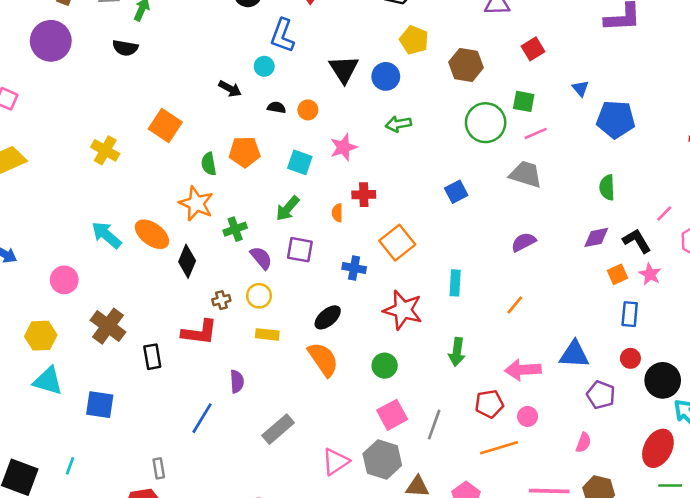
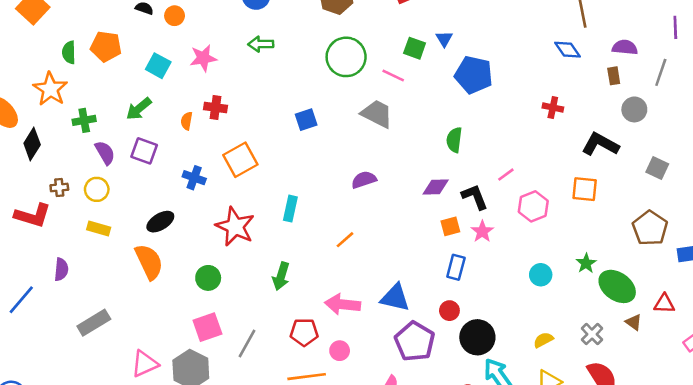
green square: (524, 101) -> (415, 48), moved
pink line: (536, 133) -> (393, 75), turned 40
purple pentagon: (601, 395) -> (415, 341), size x1.4

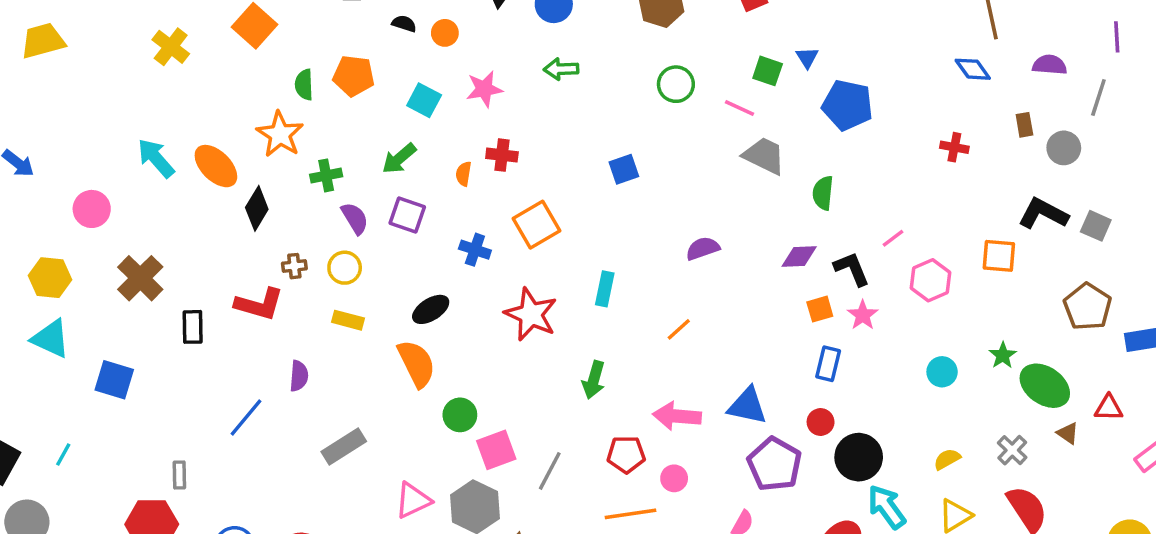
green circle: (346, 57) -> (676, 84), size x0.7
brown rectangle: (614, 76) -> (1024, 125), moved
gray trapezoid: (377, 114) -> (764, 156), moved
black L-shape: (600, 144) -> (1043, 214), moved
green circle: (208, 278) -> (460, 415), moved

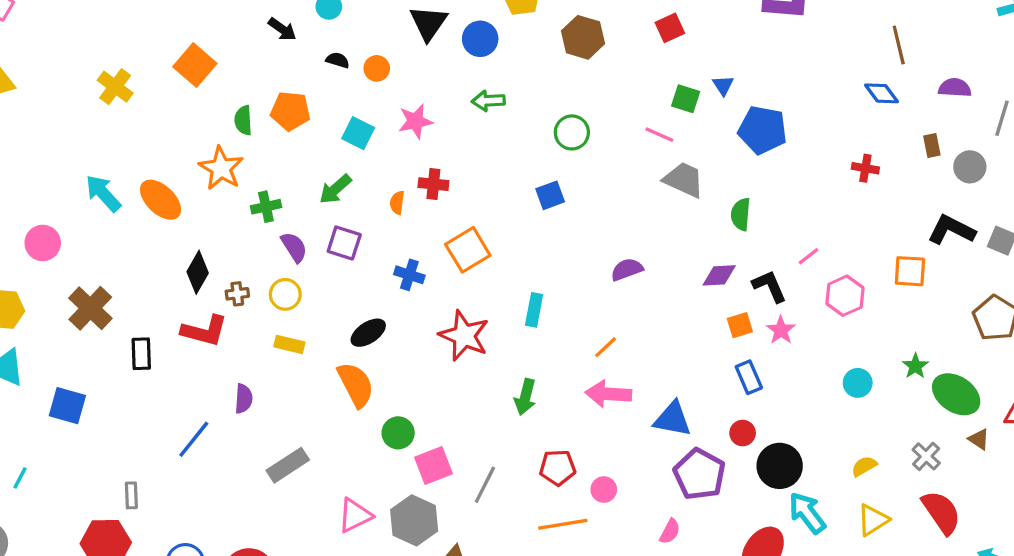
green circle: (676, 84) -> (572, 132), moved
black diamond: (257, 208) -> (198, 272), moved
blue rectangle: (828, 364) -> (749, 377), turned -36
pink arrow: (677, 416) -> (608, 394), moved

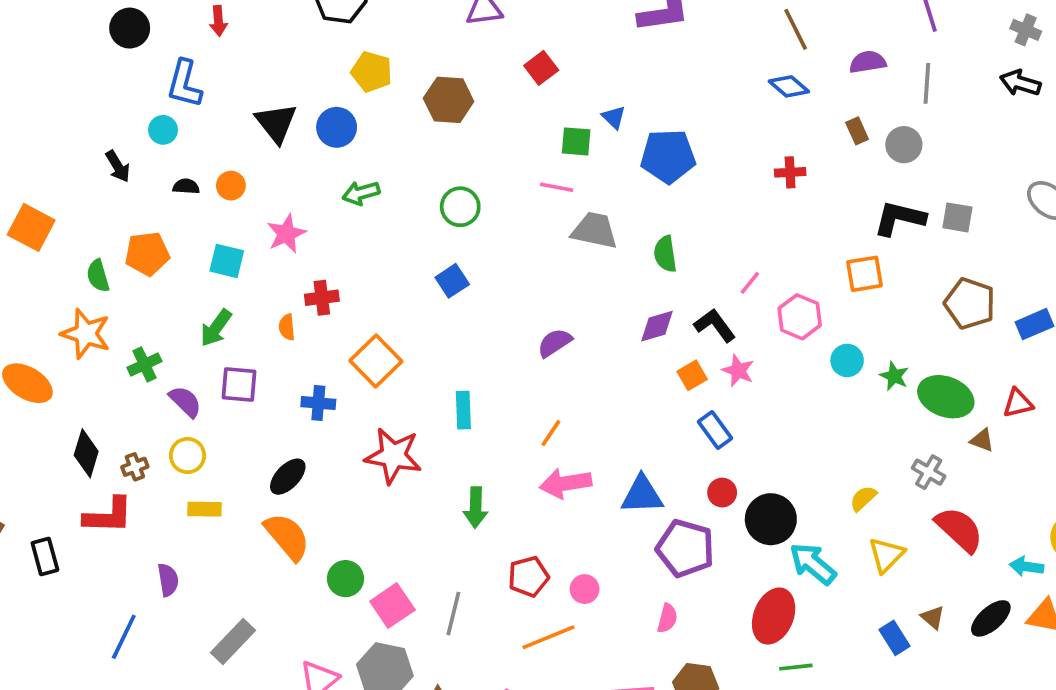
black arrow: (282, 29) -> (118, 166), turned 36
cyan circle: (858, 383) -> (847, 360), moved

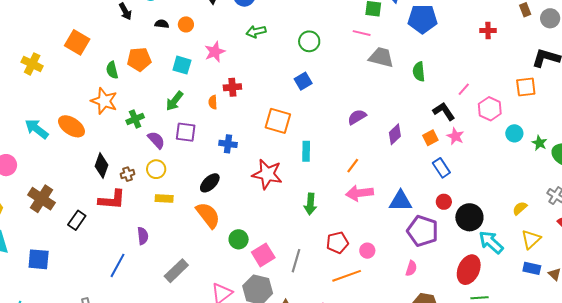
purple diamond: (657, 326) -> (395, 134), moved, turned -30
orange square: (376, 361) -> (278, 121), moved, turned -32
black rectangle: (45, 556) -> (77, 220), turned 48
blue rectangle: (895, 638) -> (532, 268), moved, turned -48

